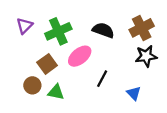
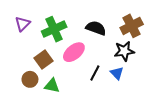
black star: (146, 56) -> (124, 51), moved
blue triangle: (134, 93) -> (117, 73), moved

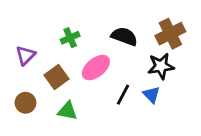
purple triangle: (23, 24) -> (25, 55), moved
green cross: (54, 29) -> (70, 38), size x0.6
brown circle: (30, 79) -> (25, 103), moved

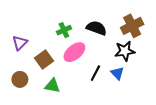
green cross: (70, 38) -> (64, 30), moved

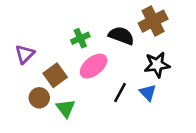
brown cross: (132, 26) -> (153, 21), moved
brown circle: (20, 79) -> (39, 98), moved
green triangle: (52, 86) -> (66, 108), turned 42

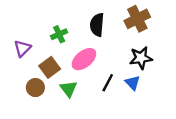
black semicircle: (121, 36) -> (97, 25), moved, turned -105
green cross: (80, 38) -> (59, 34), moved
green triangle: (66, 108) -> (69, 89), moved

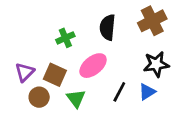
purple triangle: (22, 48) -> (25, 72), moved
brown square: (50, 67) -> (55, 75), turned -30
blue triangle: (133, 83) -> (147, 92), turned 42

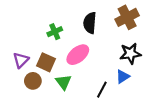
black line: (119, 92) -> (102, 90), moved

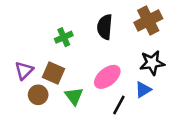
pink ellipse: (78, 55) -> (107, 77), moved

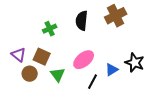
black star: (152, 63) -> (135, 63), moved, turned 30
purple triangle: (24, 70) -> (19, 55), turned -35

